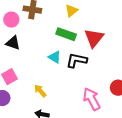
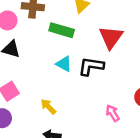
green rectangle: (66, 34) -> (62, 30), moved
pink arrow: (92, 99) -> (113, 113), size x0.6

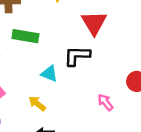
green rectangle: (62, 30) -> (25, 36), moved
cyan triangle: (64, 64) -> (49, 74), moved

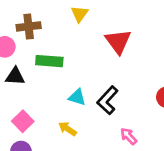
black L-shape: (77, 56) -> (108, 100), moved, turned -44
pink arrow: (105, 102) -> (129, 136), moved

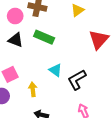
yellow arrow: (67, 129) -> (33, 89), moved, turned 32

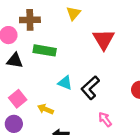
yellow arrow: (33, 89) -> (46, 109), turned -48

